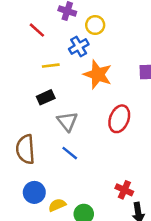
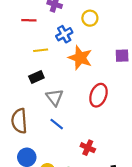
yellow circle: (95, 25) -> (90, 18), moved
red line: (37, 30) -> (29, 20), turned -40
red cross: (124, 190) -> (88, 148), moved

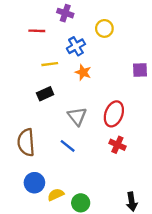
orange star: (80, 58) -> (83, 72), moved, size x0.6
gray triangle: (55, 97) -> (77, 116), moved
red cross: (88, 148) -> (117, 145), moved

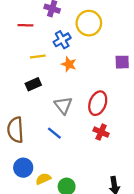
yellow circle: (104, 28) -> (89, 23), size x1.5

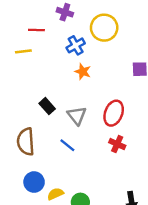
yellow line: (38, 56) -> (23, 51), moved
black rectangle: (33, 84) -> (47, 106), moved, turned 72

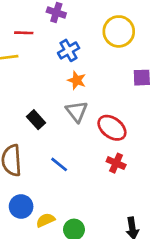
yellow circle: (104, 28) -> (119, 31), moved
red ellipse: (114, 113) -> (112, 128), turned -75
gray triangle: (77, 116) -> (77, 112), moved

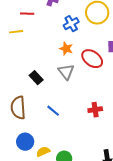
blue cross: (69, 50) -> (71, 24), moved
red ellipse: (112, 128) -> (92, 59), moved
red cross: (116, 163) -> (95, 110), turned -32

